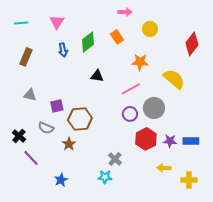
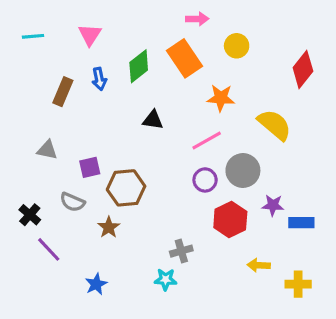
orange rectangle: (117, 37) -> (184, 58), size x1.6
brown rectangle: (26, 57) -> (63, 92), moved
purple star: (170, 141) -> (273, 205), moved
gray cross: (115, 159) -> (181, 251), turned 32

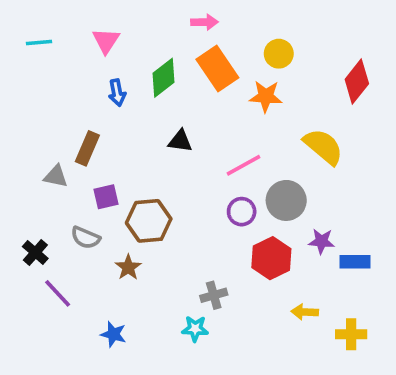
pink arrow: (197, 19) -> (204, 22), moved
brown rectangle: (63, 92) -> (87, 148), moved
orange star: (221, 98) -> (266, 96), moved
blue star: (96, 284) -> (113, 334), turned -30

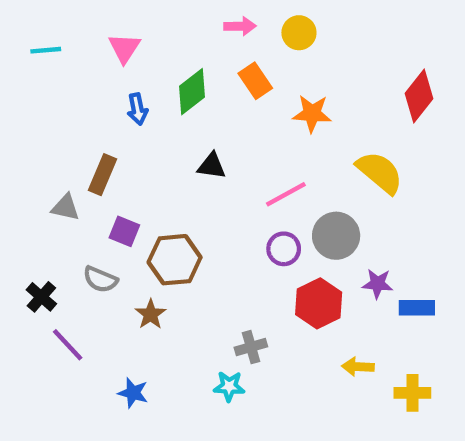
yellow circle: (279, 54) -> (299, 33), moved
orange rectangle: (217, 69) -> (255, 81), size x0.7
purple square: (106, 197) -> (124, 231), turned 35

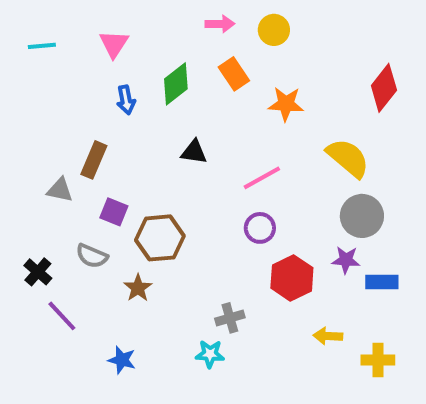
gray circle: (336, 236) -> (362, 216), moved

